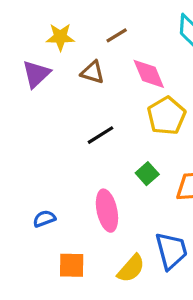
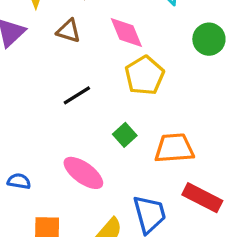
pink ellipse: (107, 211) -> (83, 173), turned -42
blue semicircle: (44, 219) -> (19, 181), turned 30

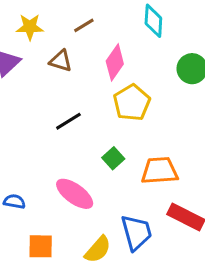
pink diamond: (126, 33) -> (115, 62), turned 57

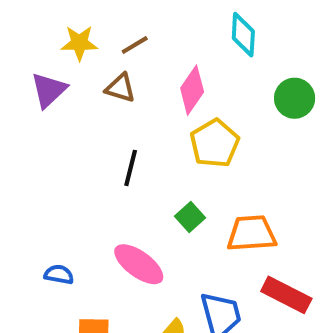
brown line: (84, 25) -> (135, 45), moved
black line: (68, 121) -> (131, 168), turned -44

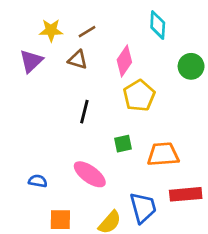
green square: (190, 217) -> (123, 144), turned 30
red rectangle: (286, 295) -> (186, 194), turned -32

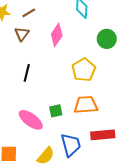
brown triangle: (78, 60) -> (22, 34), turned 49
yellow pentagon: (139, 96) -> (84, 70), moved
green square: (123, 144) -> (56, 111), moved

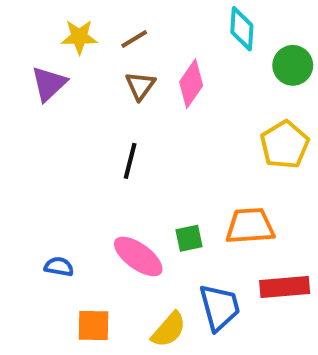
brown triangle: (22, 34) -> (140, 86), moved
green circle: (107, 39) -> (293, 65), moved
yellow pentagon: (84, 70) -> (285, 145), moved

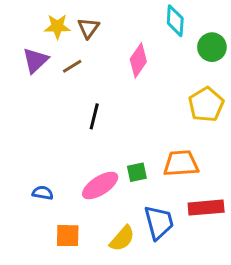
brown line: (134, 39) -> (72, 66), moved
brown triangle: (140, 86) -> (88, 28), moved
pink ellipse: (138, 256) -> (100, 186), turned -69

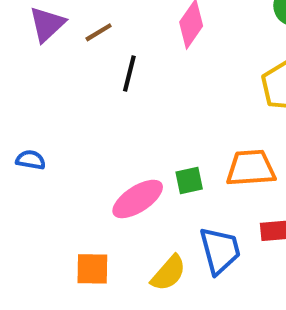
black line: (94, 116) -> (129, 73), moved
blue semicircle: (43, 193) -> (31, 160), moved

